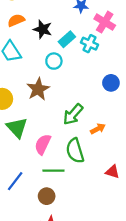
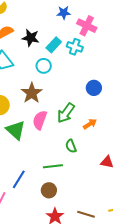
blue circle: (111, 83) -> (94, 88), moved
pink semicircle: (43, 144) -> (40, 120), moved
green semicircle: (75, 151) -> (71, 146), size x0.6

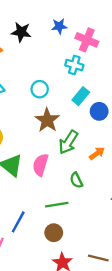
black star: (31, 38) -> (21, 32), moved
cyan rectangle: (54, 45) -> (81, 96), moved
brown star: (32, 93) -> (47, 120), moved
pink semicircle: (40, 120) -> (40, 165), moved

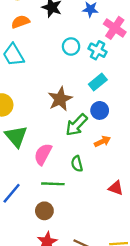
cyan circle: (40, 89) -> (71, 46), moved
blue circle: (99, 111) -> (100, 110), moved
pink semicircle: (40, 165) -> (43, 154), moved

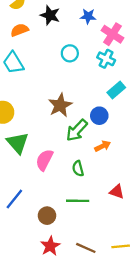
cyan cross: (98, 50) -> (106, 59), moved
cyan rectangle: (98, 82) -> (116, 90), moved
green line: (53, 184) -> (78, 201), moved

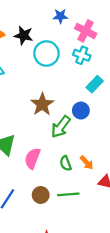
black star: (50, 15) -> (24, 35), moved
cyan circle: (70, 53) -> (46, 53), size x1.5
orange arrow: (103, 146) -> (87, 163), moved, turned 80
brown circle: (47, 216) -> (41, 195), moved

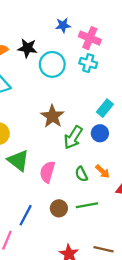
cyan rectangle: (95, 84) -> (105, 108), moved
blue circle: (81, 111) -> (100, 133), moved

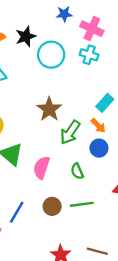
black star: (27, 48) -> (26, 36), turned -30
blue circle: (100, 133) -> (99, 148), moved
orange arrow: (103, 171) -> (98, 126), moved

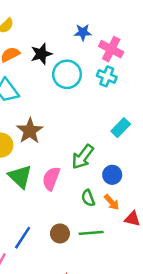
brown star: (49, 109) -> (30, 131), moved
orange arrow: (98, 126) -> (112, 202), moved
pink semicircle: (41, 168) -> (51, 179), moved

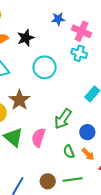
cyan circle: (67, 74) -> (45, 67), moved

